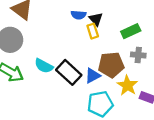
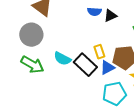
black triangle: (96, 19) -> (110, 16), turned 48
yellow rectangle: (93, 31) -> (99, 52), moved

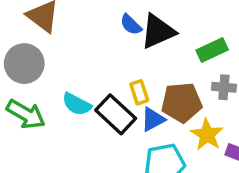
blue semicircle: (94, 12) -> (131, 25), turned 40
black triangle: (110, 16) -> (158, 31), size x1.6

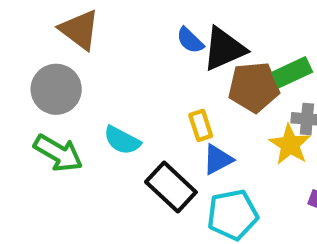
brown pentagon: (182, 102) -> (254, 87), moved
black rectangle: (116, 114) -> (171, 187), moved
yellow star: (207, 135) -> (290, 145), moved

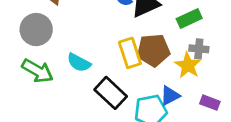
brown pentagon: (254, 87) -> (153, 50), moved
yellow rectangle: (201, 125) -> (130, 53), size x1.5
blue triangle: (218, 159) -> (170, 96), moved

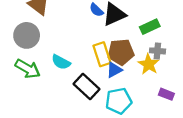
blue triangle: (170, 96) -> (114, 70), moved

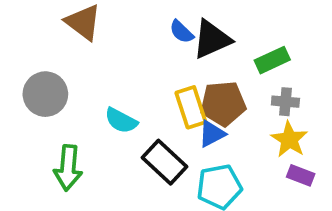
gray circle: (27, 35) -> (45, 94), moved
yellow star: (149, 64) -> (289, 139), moved
green arrow: (28, 69) -> (68, 168), moved, turned 65

